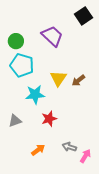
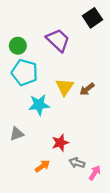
red star: (49, 119) -> (60, 143), moved

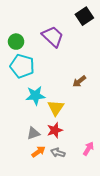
yellow triangle: (65, 87) -> (56, 108), moved
gray triangle: (17, 134) -> (33, 133), moved
gray arrow: (77, 163) -> (58, 153), moved
pink arrow: (95, 173) -> (88, 149), moved

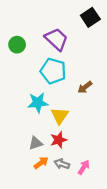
cyan pentagon: (22, 66) -> (53, 71), moved
pink arrow: (88, 149) -> (84, 167), moved

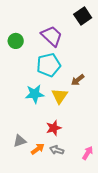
cyan pentagon: (53, 71) -> (49, 65), turned -30
yellow triangle: (60, 116) -> (60, 96), moved
gray triangle: (36, 143) -> (20, 141), moved
pink arrow: (84, 167) -> (88, 153), moved

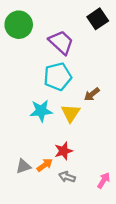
green circle: (16, 41) -> (19, 25), moved, size x1.5
orange arrow: (38, 149) -> (45, 165), moved

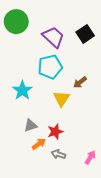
black square: (98, 19) -> (85, 34), moved
cyan star: (41, 111) -> (22, 90), moved, turned -30
gray triangle: (23, 166) -> (31, 125), moved

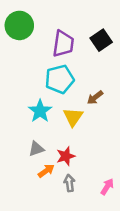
purple trapezoid: (53, 37) -> (63, 44), turned 55
cyan star: (22, 90) -> (40, 111), moved
gray arrow: (58, 154) -> (69, 183), turned 64

